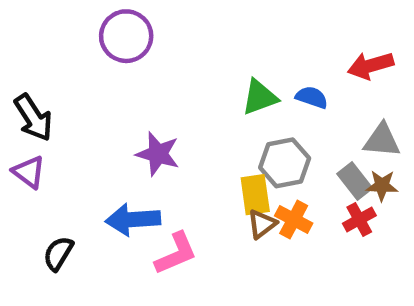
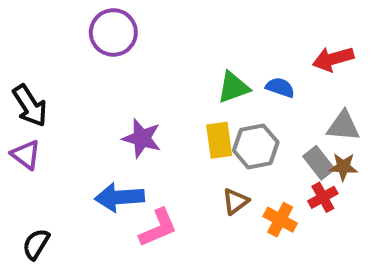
yellow rectangle: (255, 195) -> (219, 140), moved
orange cross: (294, 220) -> (280, 220), moved
black semicircle: (58, 253) -> (36, 244), moved

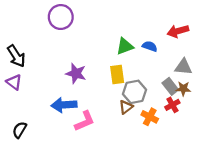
gray hexagon: (256, 146) -> (135, 92), moved

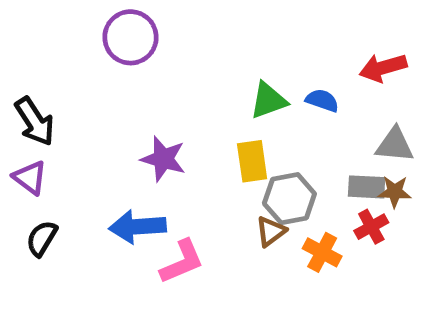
gray rectangle: (170, 86) -> (367, 187), turned -49
black semicircle: (20, 130) -> (42, 238), moved

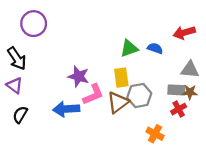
purple circle: (130, 37) -> (34, 24), moved
brown triangle: (271, 231) -> (118, 102), moved, size x1.5
orange cross: (322, 252) -> (155, 134), moved
pink L-shape: (182, 262) -> (93, 94), moved

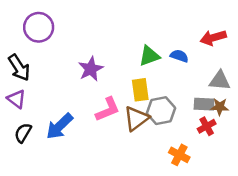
purple star: (79, 76) -> (91, 69), moved, turned 30
blue arrow: (66, 109) -> (59, 126), moved, turned -40

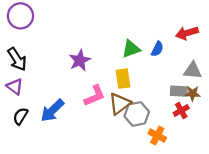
purple circle: (39, 27) -> (20, 16), moved
blue semicircle: (179, 56) -> (157, 49), turned 98
gray hexagon: (161, 111) -> (137, 114), moved

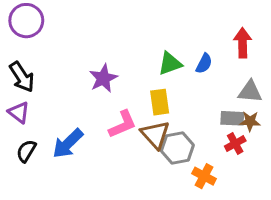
red arrow: (187, 33) -> (243, 43), turned 105
brown triangle: (120, 104) -> (155, 135), turned -35

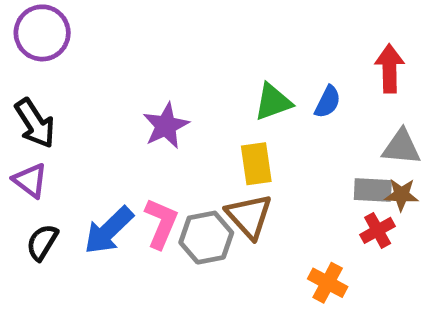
pink L-shape: (123, 124) -> (161, 223), moved, turned -44
gray hexagon: (177, 148) -> (206, 238), moved

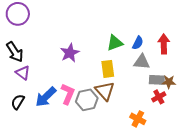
red arrow: (389, 69) -> (164, 44), moved
gray triangle: (401, 147) -> (142, 62), moved
purple triangle: (30, 180) -> (23, 73), moved

